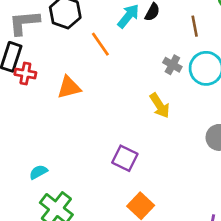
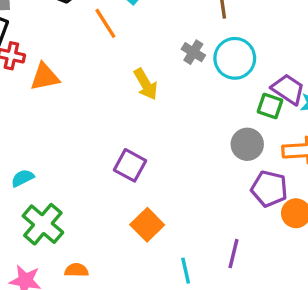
orange triangle: (69, 87) -> (45, 77), moved
yellow arrow: (160, 106) -> (146, 84), moved

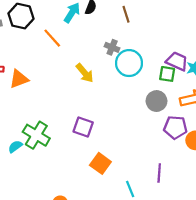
cyan circle: (235, 58) -> (129, 63), moved
green cross: (43, 224) -> (36, 135), moved

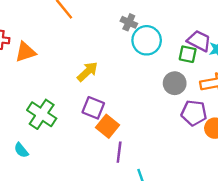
yellow arrow: (85, 73) -> (87, 72), moved, turned -96
cyan semicircle: (15, 147) -> (21, 150), moved, turned -96
orange square: (100, 163) -> (107, 126), moved
purple line: (159, 173) -> (119, 152), moved

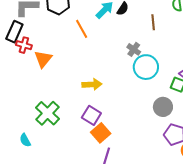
orange triangle: (25, 52) -> (43, 59), turned -42
yellow arrow: (87, 72) -> (92, 84), turned 30

